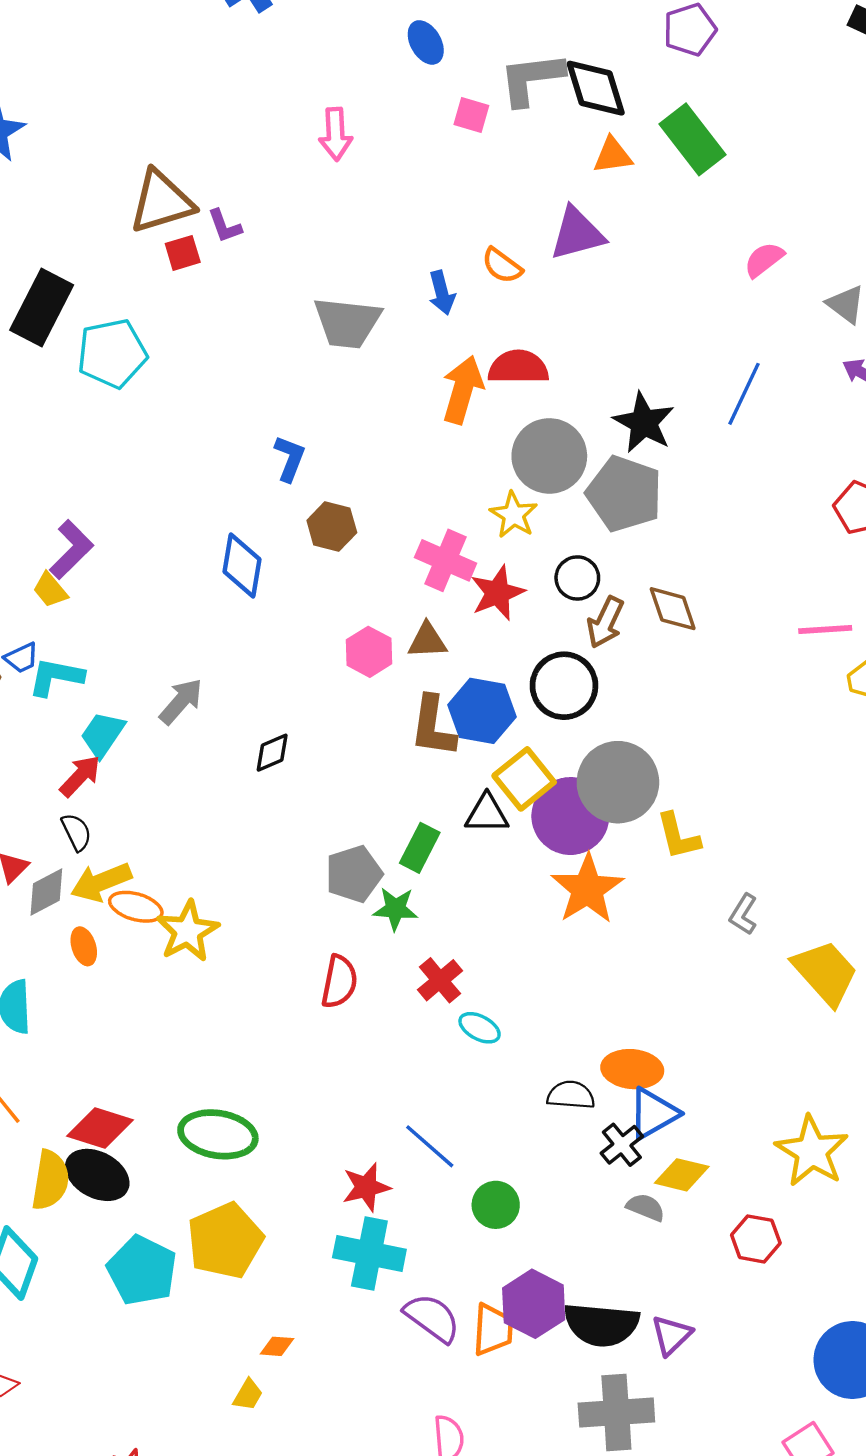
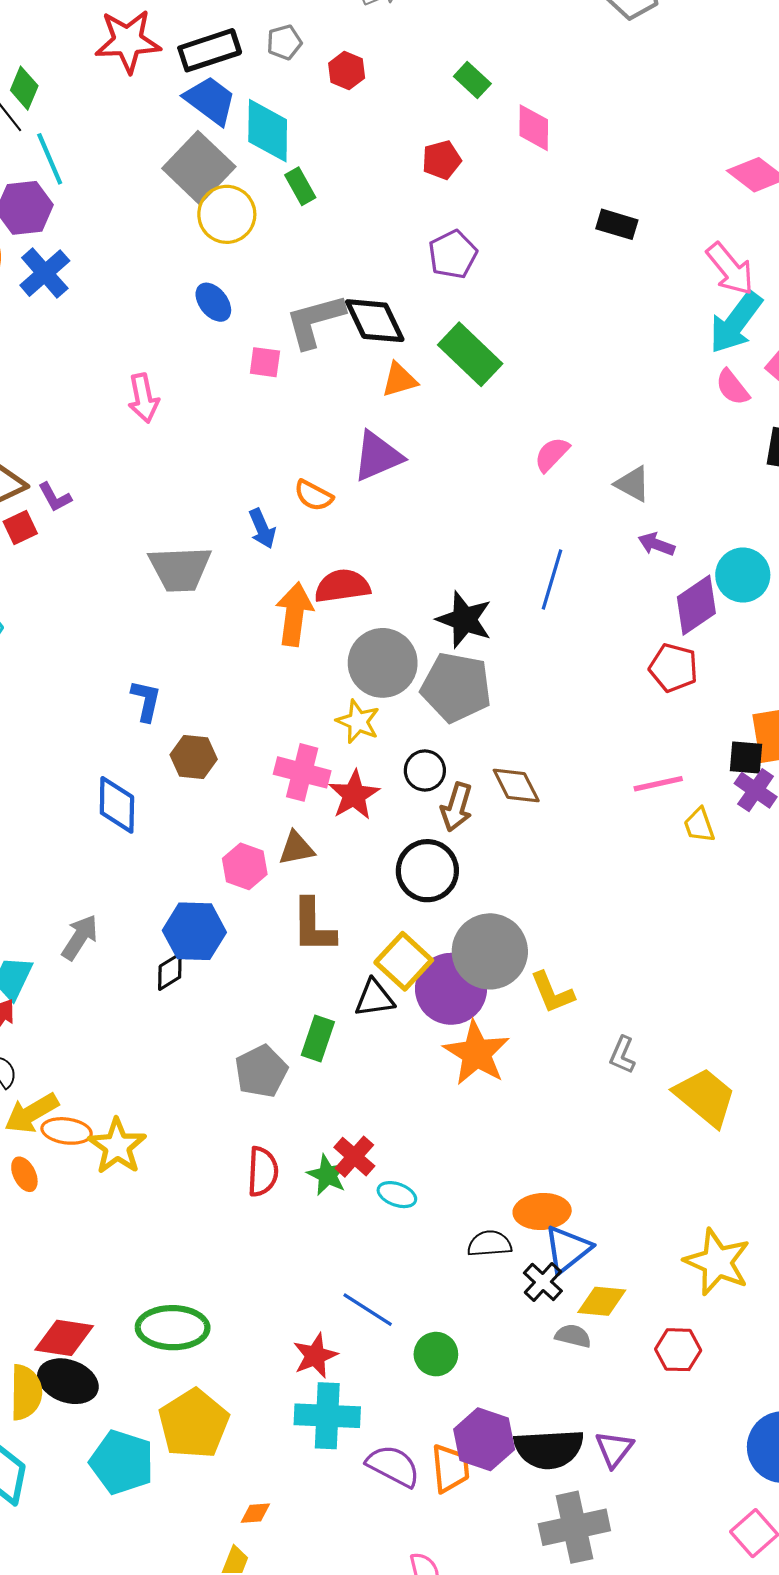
blue hexagon: (482, 711) -> (194, 931), moved
green star: (395, 909) -> (327, 1175), moved, turned 30

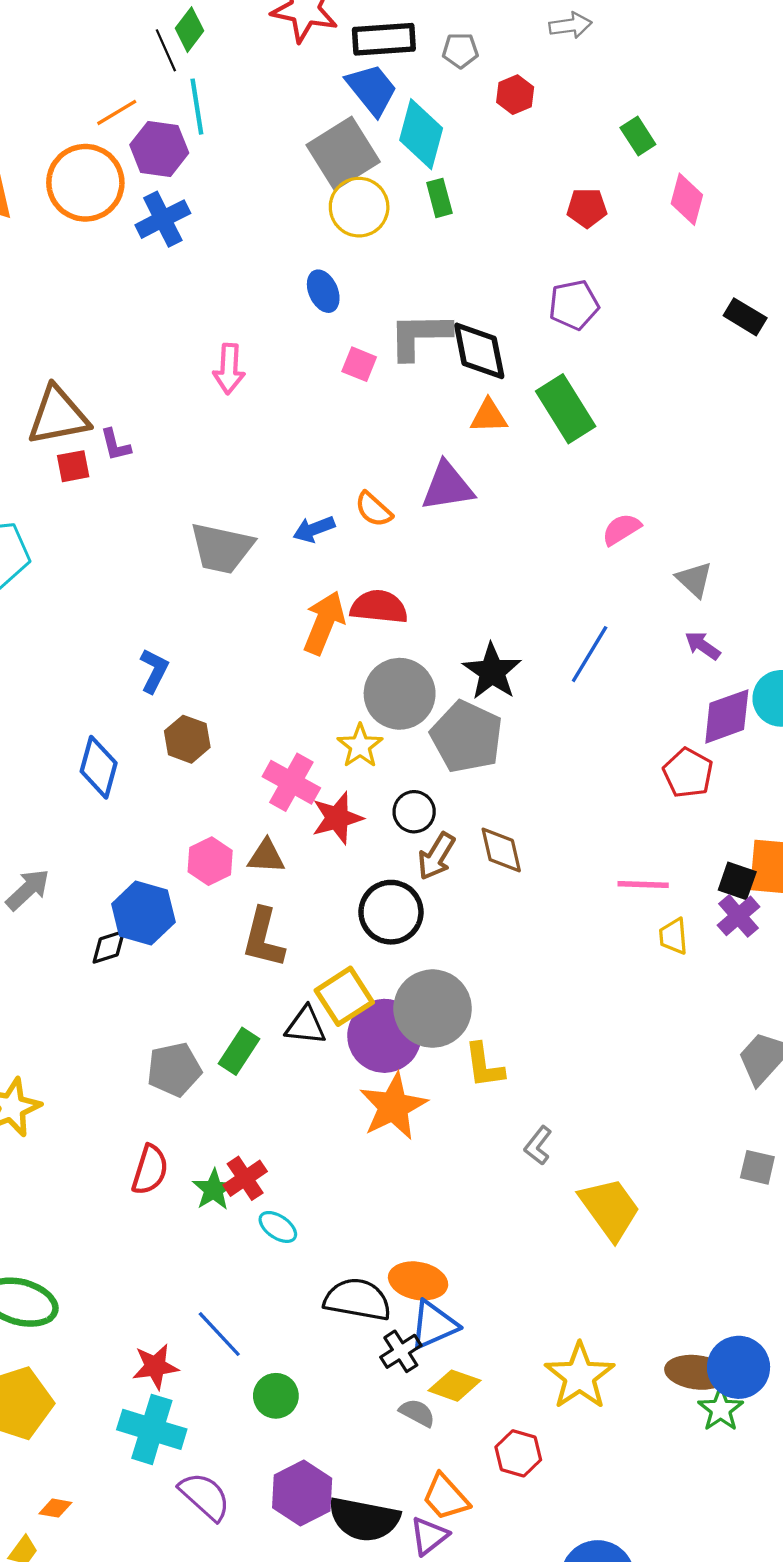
blue arrow: (262, 529) -> (314, 529), turned 78
black semicircle: (490, 1244) -> (358, 1299), size x1.5
orange trapezoid: (450, 1468) -> (446, 1497), moved, turned 129

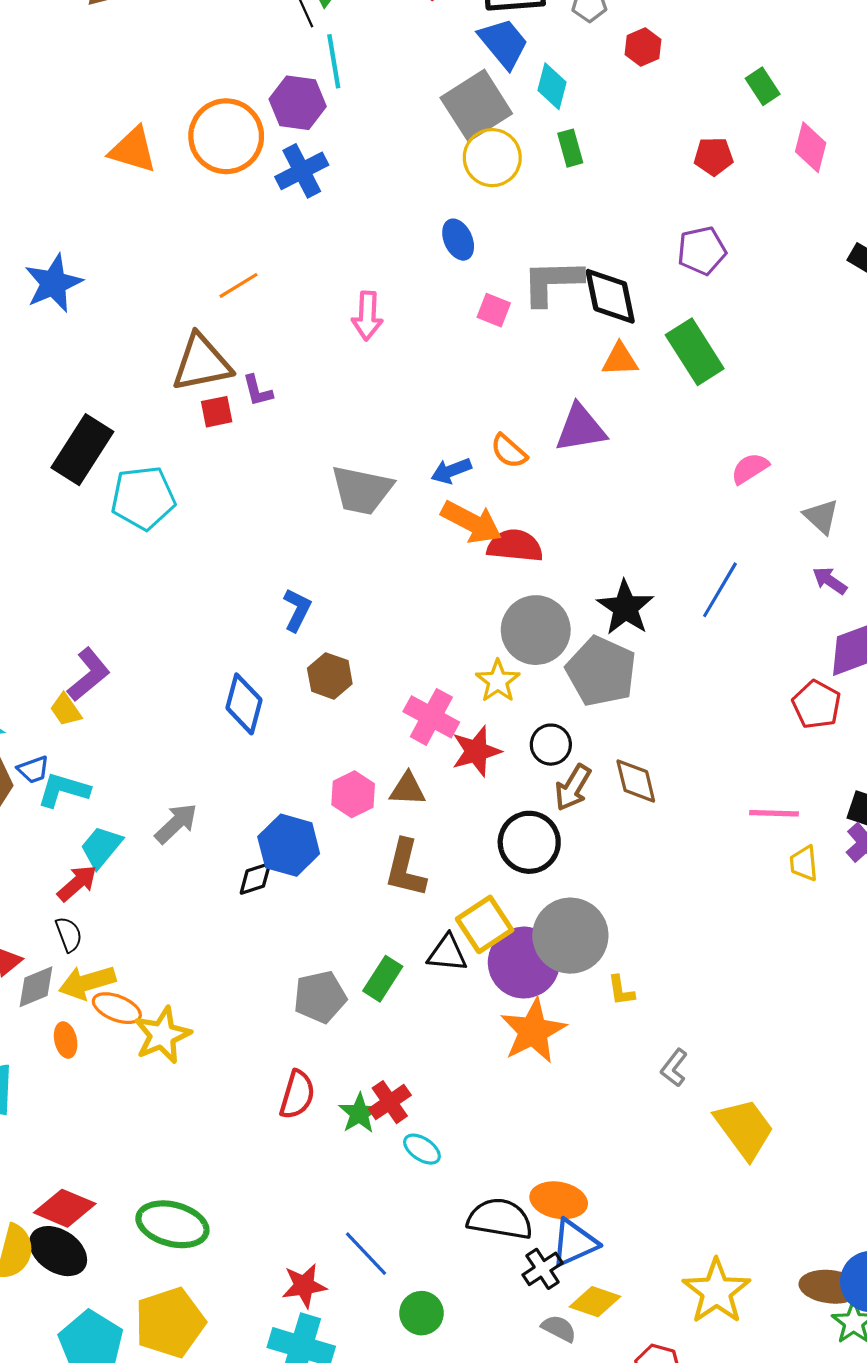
orange line: (117, 112) -> (238, 285), moved
cyan diamond: (421, 134) -> (552, 86), size x0.7
orange arrow: (324, 623) -> (471, 522), moved, turned 96
yellow L-shape: (484, 1065) -> (621, 990), size x0.7

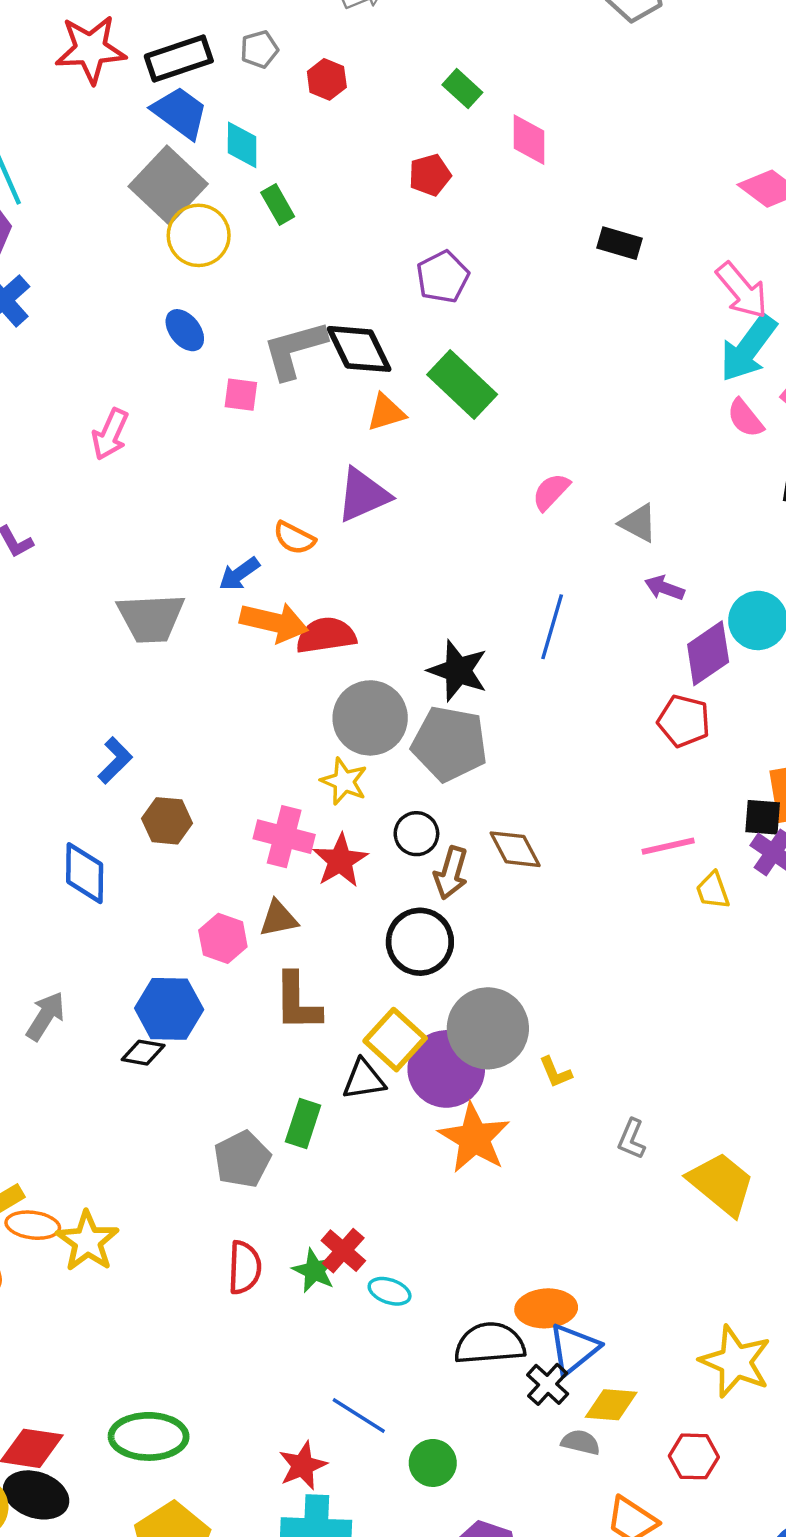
pink arrow: (367, 316) -> (110, 434), turned 36
blue L-shape: (297, 610) -> (115, 760), turned 33
black diamond: (255, 878) -> (143, 1053), turned 42

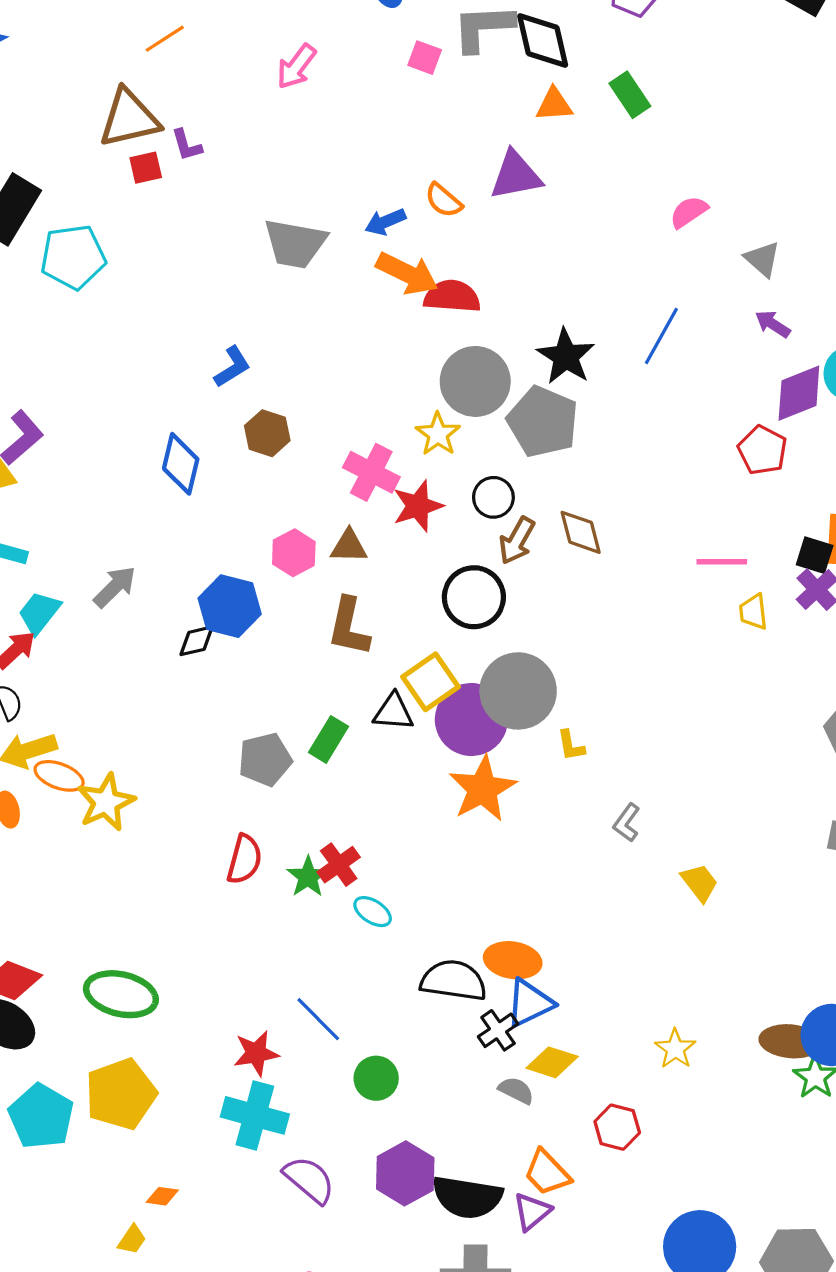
green rectangle: (462, 384) -> (630, 95), size x0.7
black diamond: (143, 1053) -> (197, 641), turned -36
yellow trapezoid: (721, 1184) -> (700, 883), size x0.6
yellow star: (735, 1362) -> (675, 1049), size x0.6

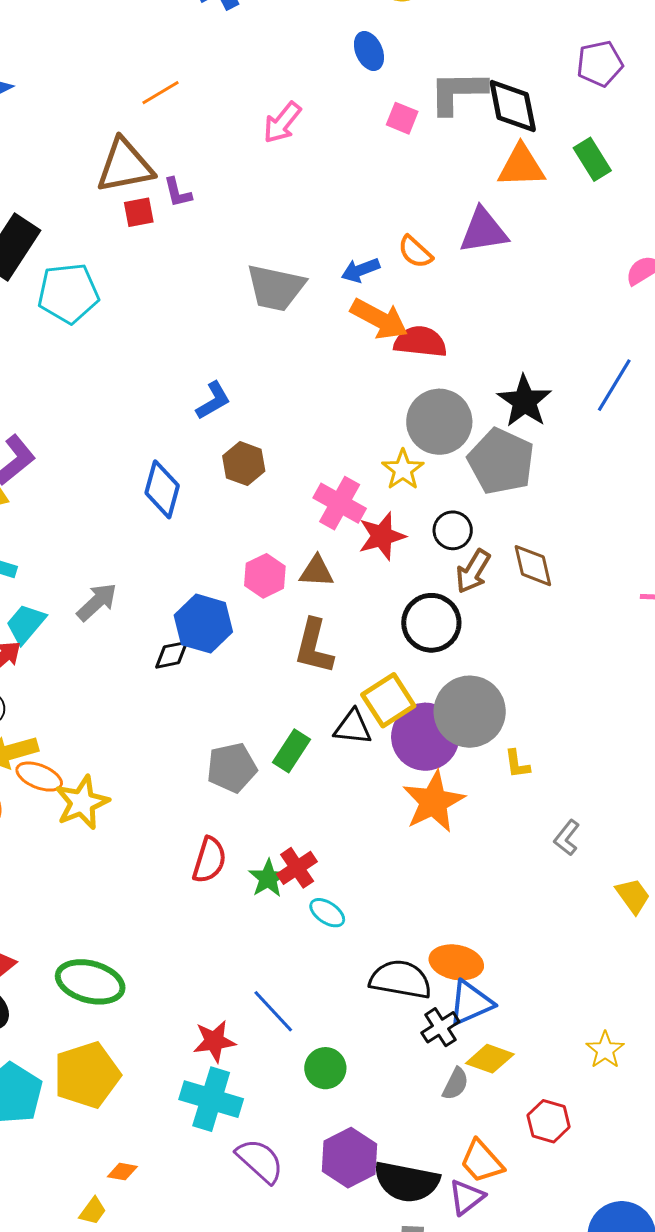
orange triangle: (554, 105) -> (521, 166), size x1.4
gray semicircle: (516, 1090) -> (455, 1084), turned 88

